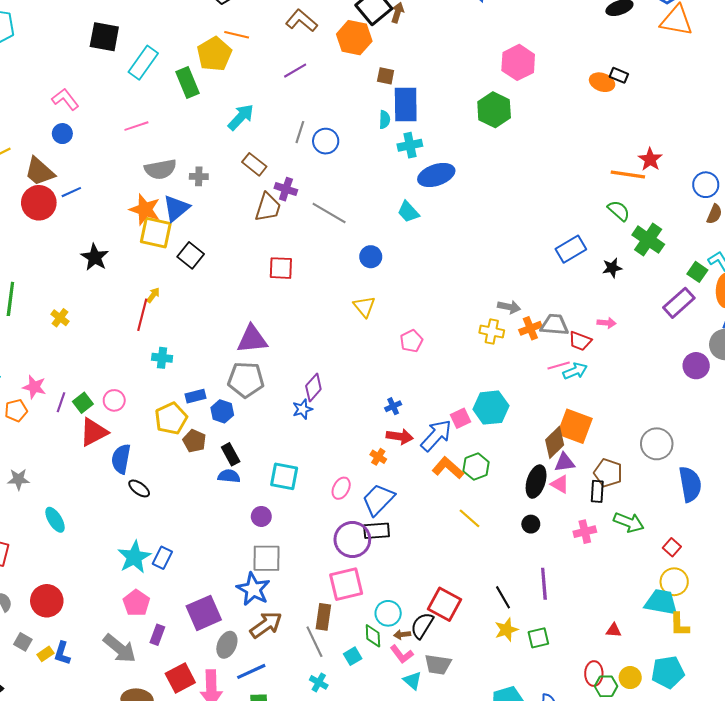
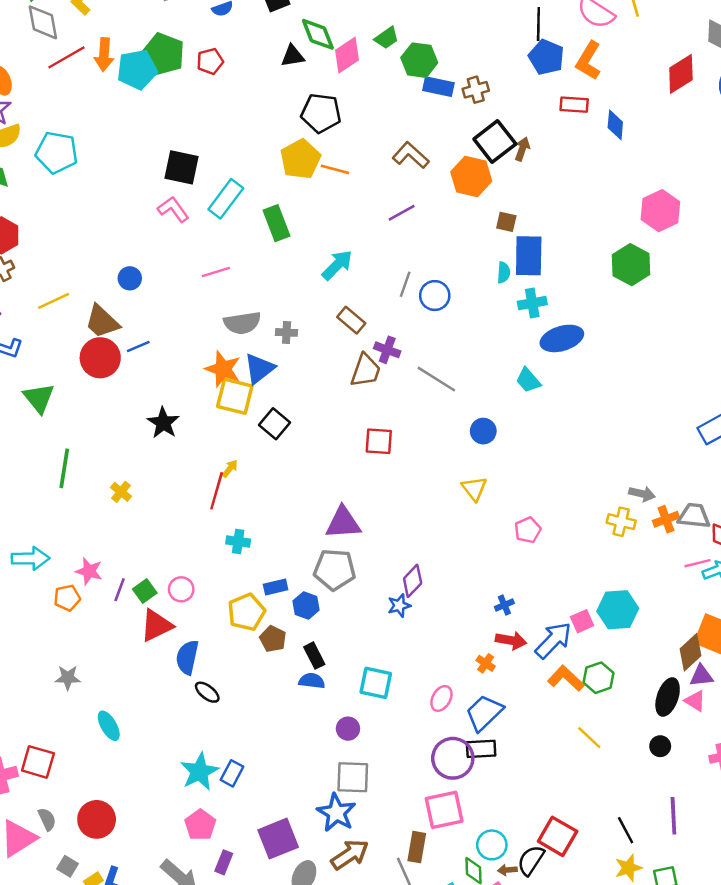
yellow pentagon: (214, 54) -> (300, 159), moved
pink L-shape: (65, 99) -> (173, 209), moved

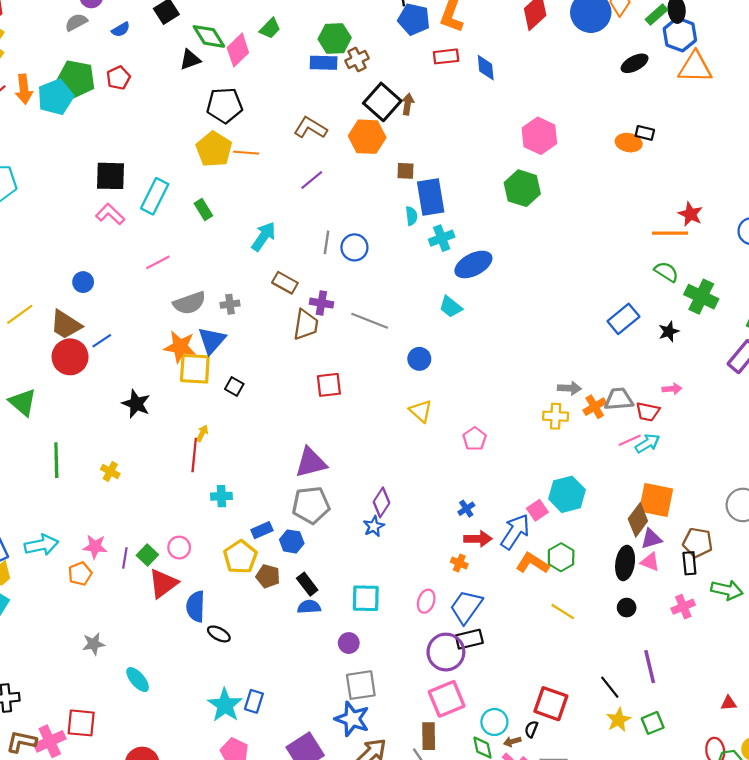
green hexagon: (419, 60) -> (335, 38), moved
green rectangle: (277, 223) -> (203, 210), size x0.7
black square: (274, 424) -> (234, 386), size x0.7
black semicircle: (531, 860) -> (531, 729), size x0.6

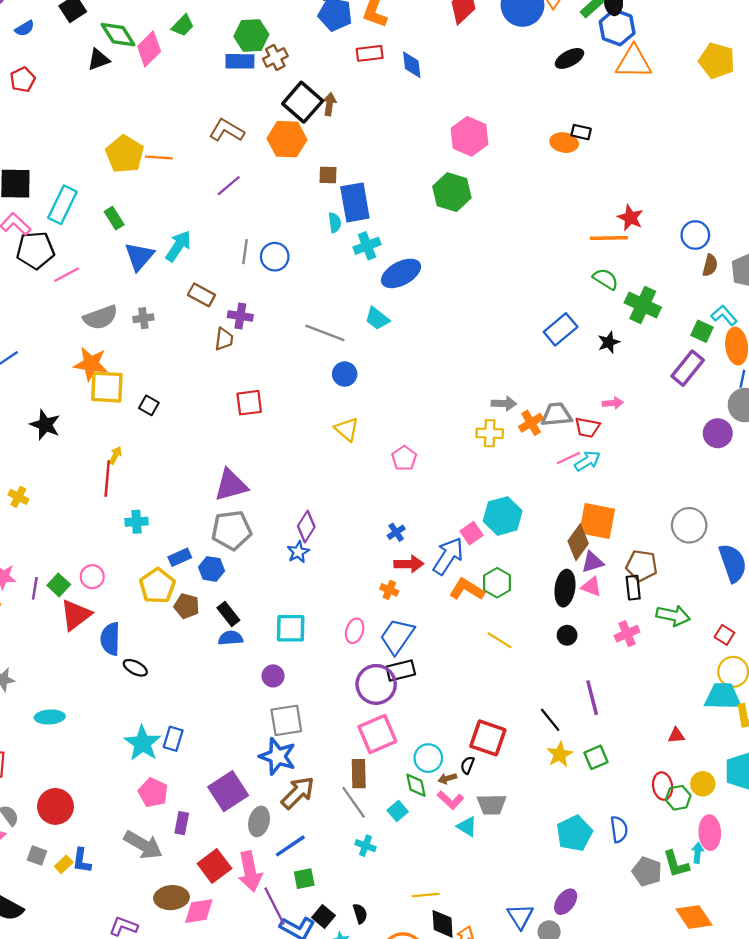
black pentagon: (225, 105) -> (35, 250), moved
gray line: (370, 321) -> (325, 333), moved
brown trapezoid: (306, 325) -> (224, 339), size x0.7
blue triangle: (212, 340) -> (139, 256), moved
cyan ellipse: (138, 680) -> (50, 717), turned -52

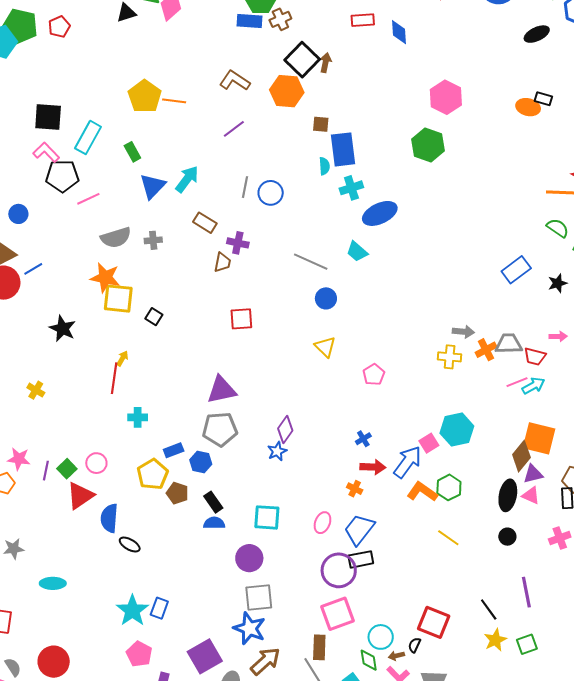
purple circle: (273, 676) -> (249, 558), size x1.4

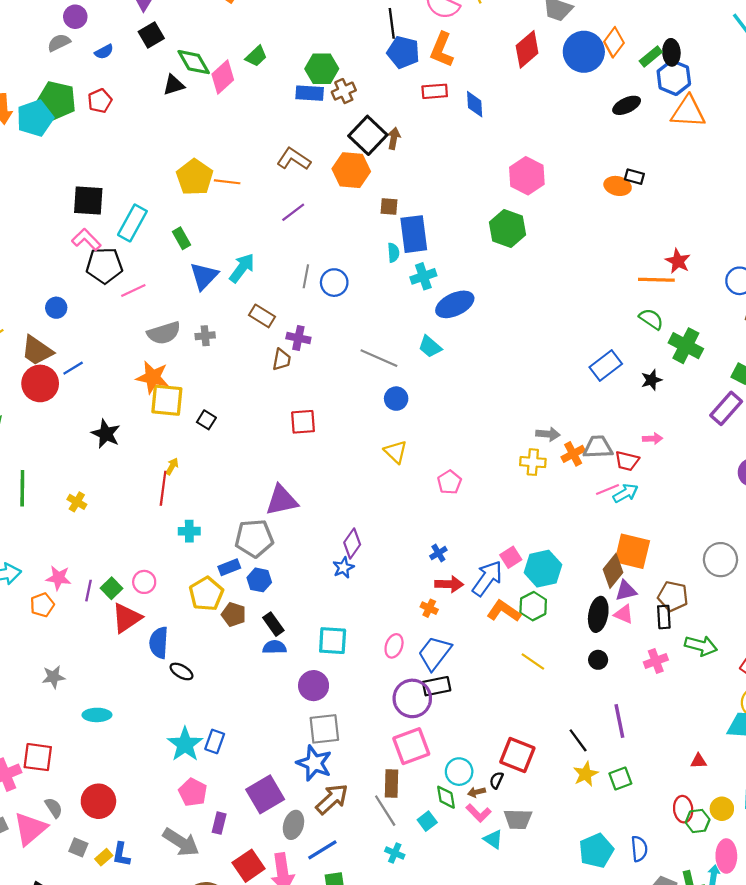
gray pentagon: (220, 429) -> (254, 538), moved
cyan hexagon: (457, 430) -> (543, 569), moved

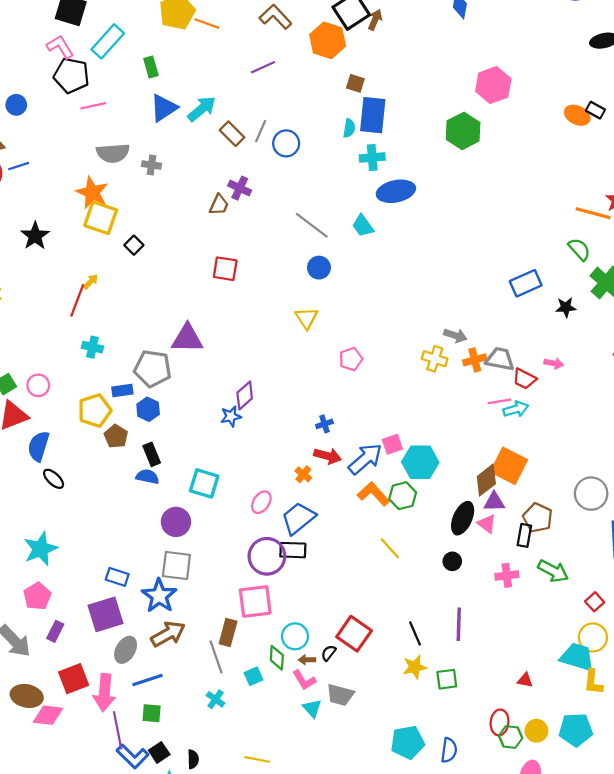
brown rectangle: (262, 316) -> (232, 134), moved
blue rectangle: (215, 741) -> (117, 577), moved, turned 75

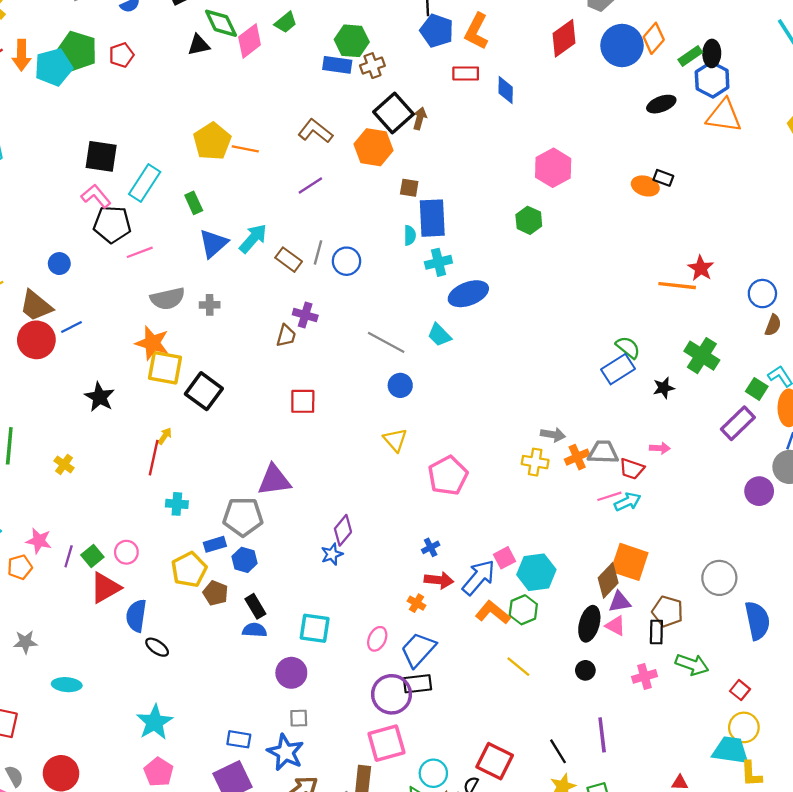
green hexagon: (463, 131) -> (529, 220), size x0.7
black square: (134, 245) -> (204, 391), size x1.8
green semicircle: (579, 249) -> (628, 347), moved
pink pentagon: (351, 359) -> (448, 476), size x1.6
gray square: (176, 565) -> (299, 718), size x0.6

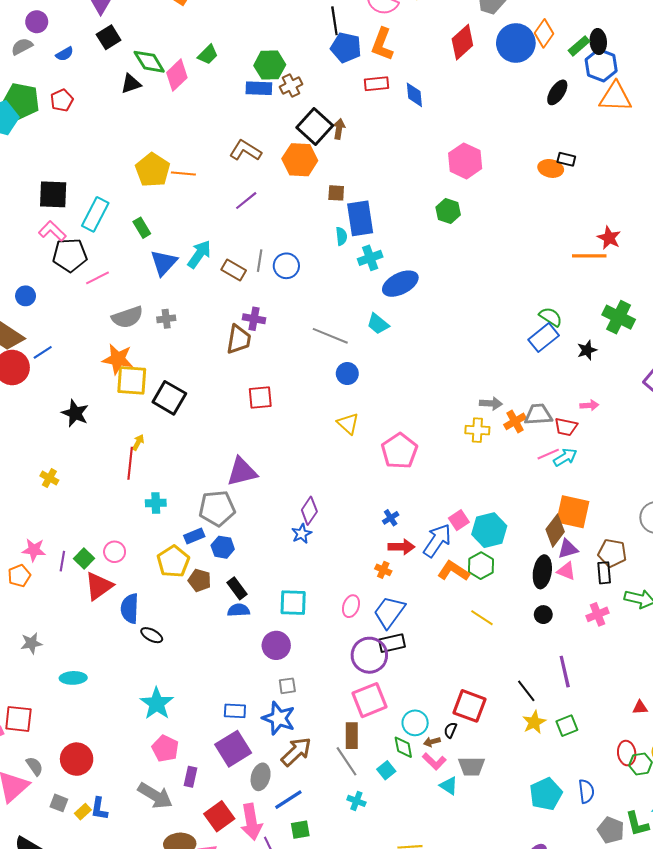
black ellipse: (661, 104) -> (557, 92), turned -30
brown trapezoid: (286, 336) -> (239, 339), size x1.4

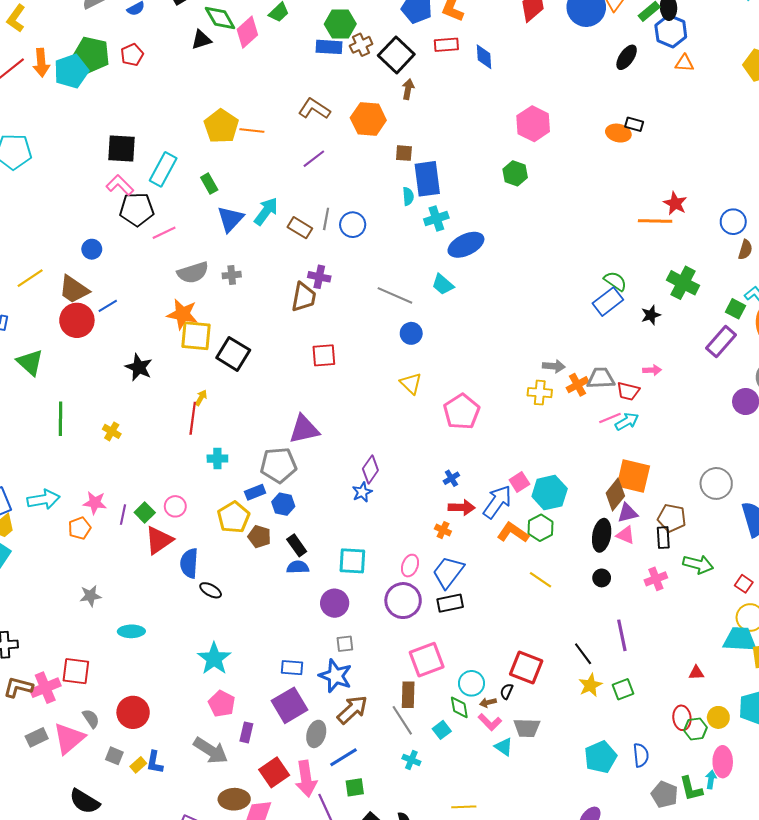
orange triangle: (615, 97) -> (684, 63), size x0.6
black square: (315, 127) -> (396, 55), moved
purple circle: (369, 655) -> (403, 601), moved

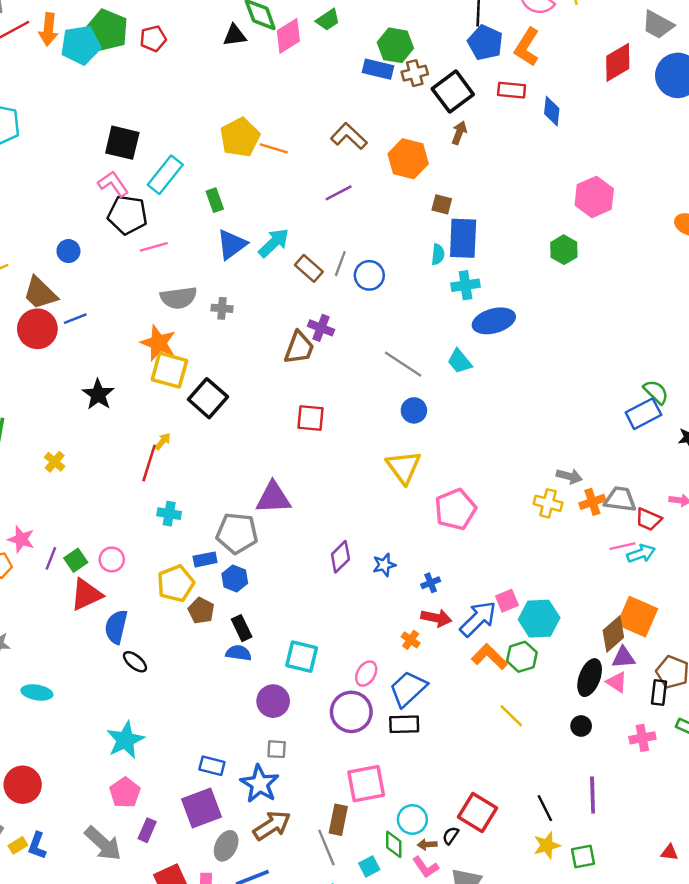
yellow triangle: (411, 383) -> (404, 467), size x1.4
blue star: (362, 492) -> (384, 565), moved

